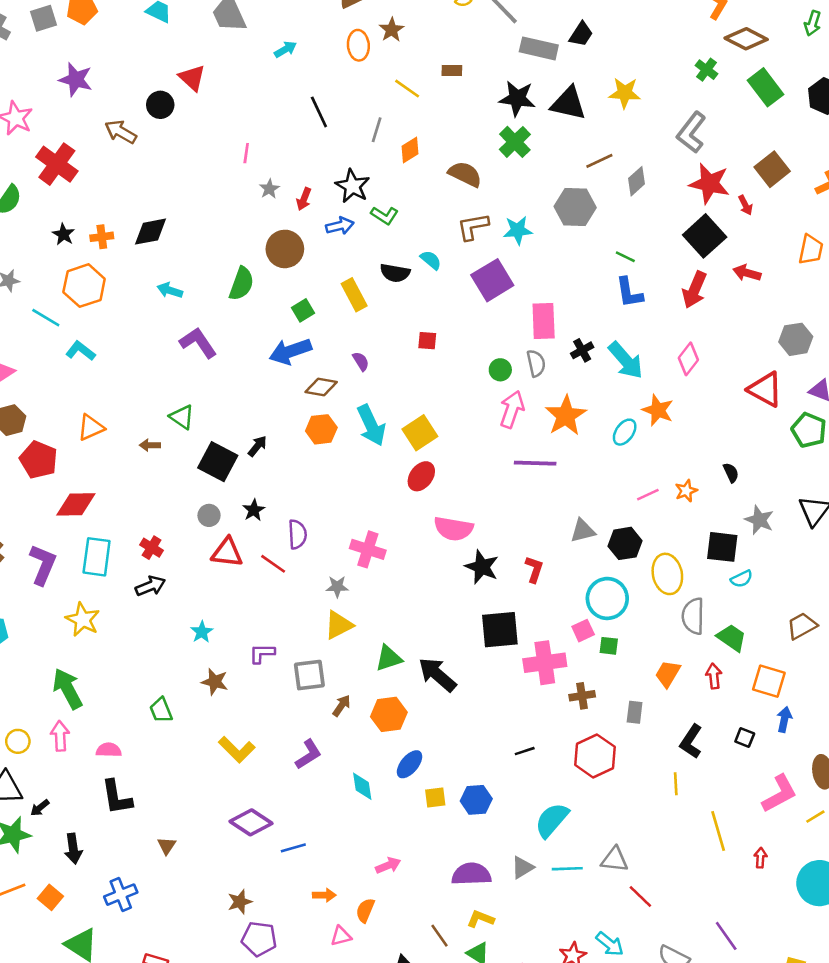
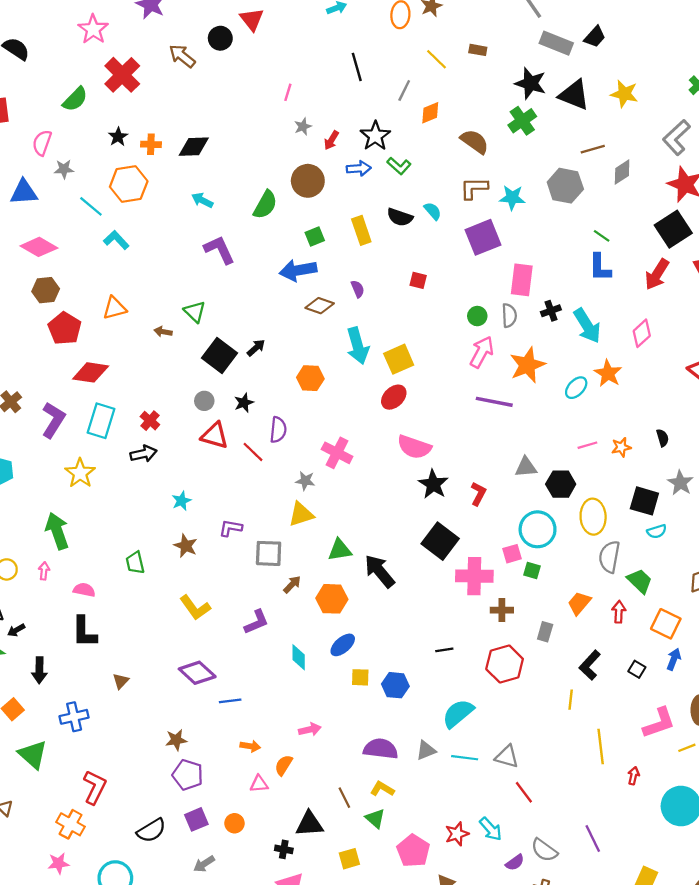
orange hexagon: (321, 429) -> (310, 378), moved
black square: (500, 630) -> (440, 541), turned 33
pink arrow: (60, 736) -> (44, 571), size x0.7

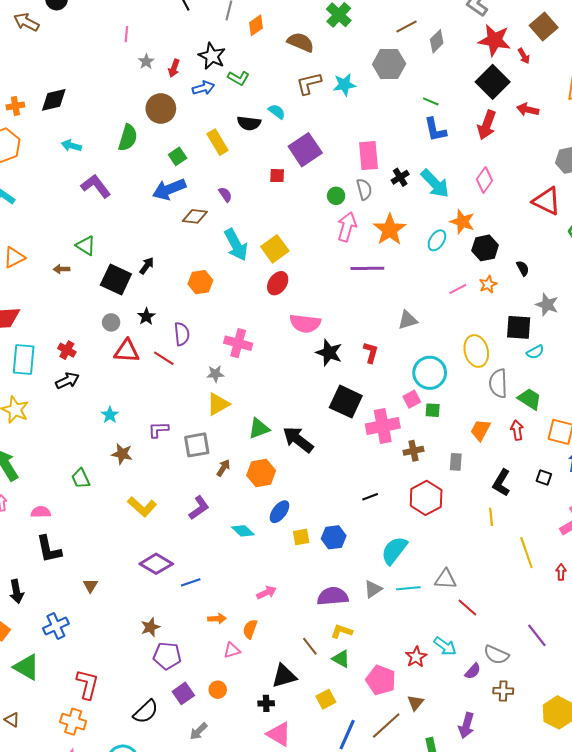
purple square: (483, 237) -> (305, 150), moved
black hexagon: (561, 484) -> (485, 248), moved
cyan diamond: (299, 657) -> (243, 531), turned -35

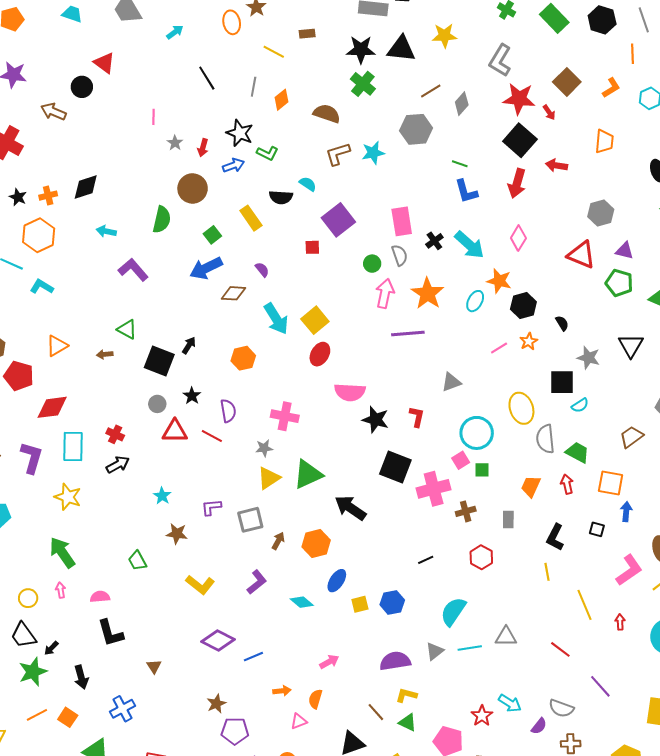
green triangle: (259, 428) -> (308, 474), moved, size x1.4
red hexagon: (426, 498) -> (481, 557), size x0.7
red line: (467, 607) -> (560, 649), moved

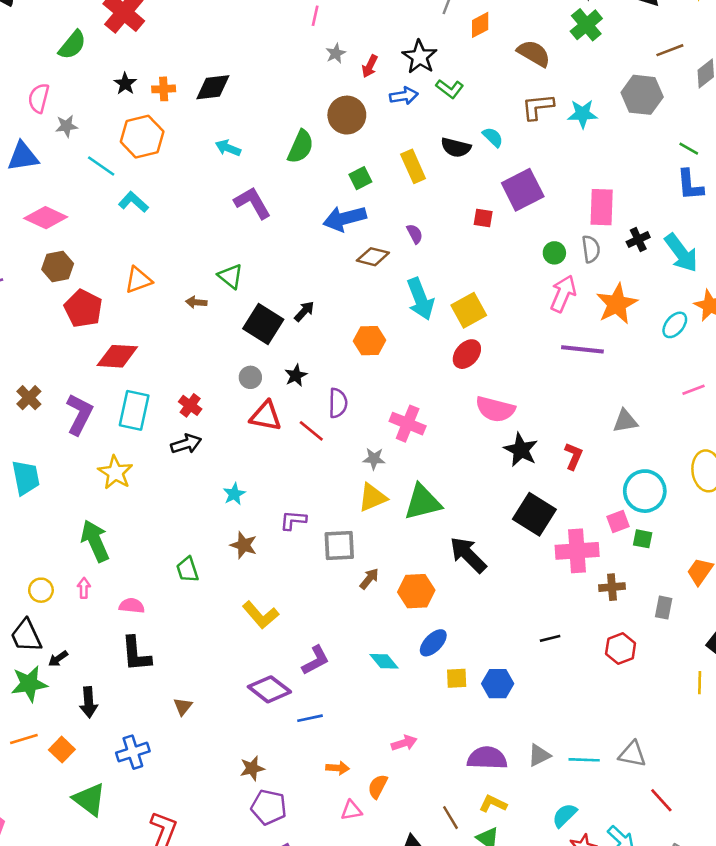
purple L-shape: (257, 582) -> (316, 660), moved
cyan semicircle: (453, 611) -> (565, 815), moved, size x0.7
red line: (560, 649) -> (661, 800), moved

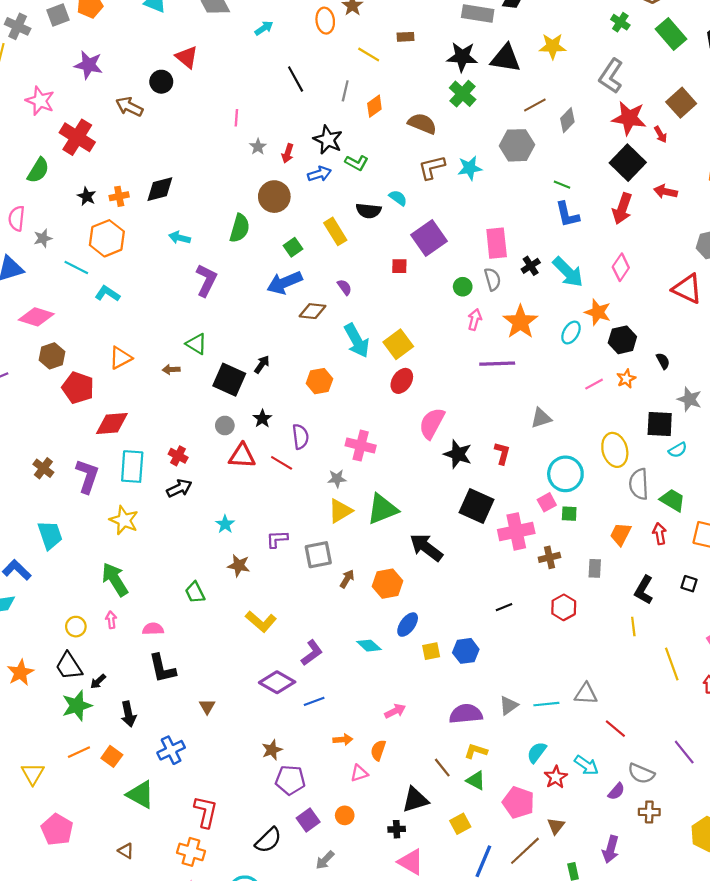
purple L-shape: (253, 203) -> (206, 280), turned 64
pink arrow: (563, 294) -> (475, 320), size x0.7
pink semicircle: (495, 409) -> (432, 423), turned 112

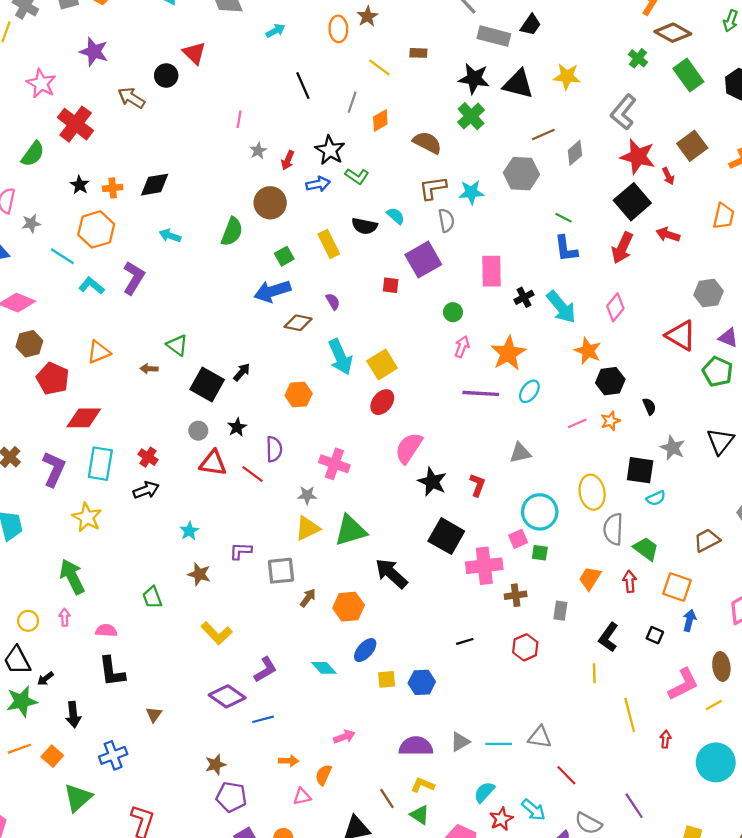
gray semicircle: (493, 279) -> (446, 220), moved
purple L-shape: (206, 280) -> (134, 278), moved
cyan ellipse: (571, 332) -> (529, 391), moved
green triangle: (140, 795) -> (78, 798), turned 44

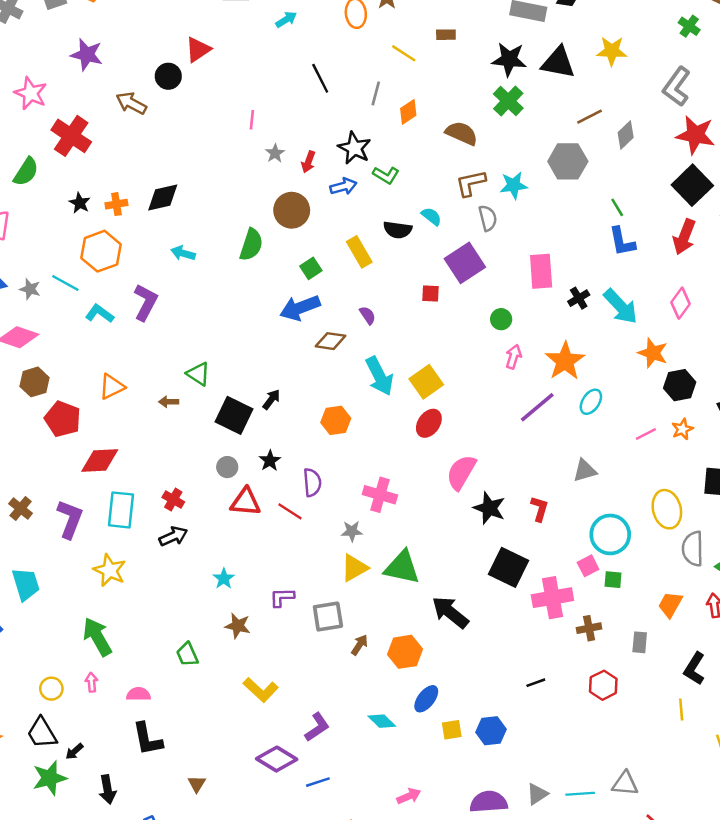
red triangle: (194, 53) -> (198, 49), turned 45
green line: (563, 218) -> (617, 207), turned 35
gray star: (31, 223) -> (30, 289), moved, turned 30
purple line: (481, 393) -> (537, 407), turned -40
green triangle: (350, 530) -> (402, 567), turned 32

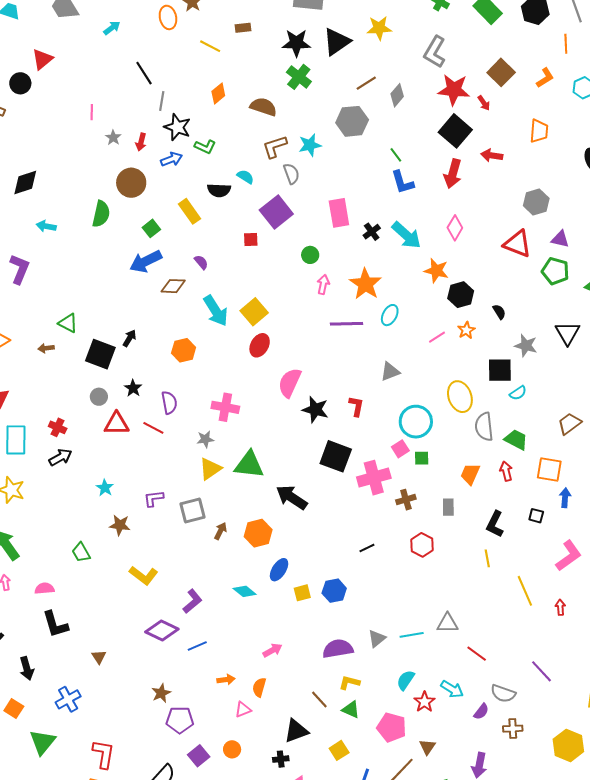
black triangle: (558, 63) -> (337, 42), turned -40
gray line: (376, 93) -> (162, 101), moved
purple line: (537, 407) -> (346, 324), turned 44

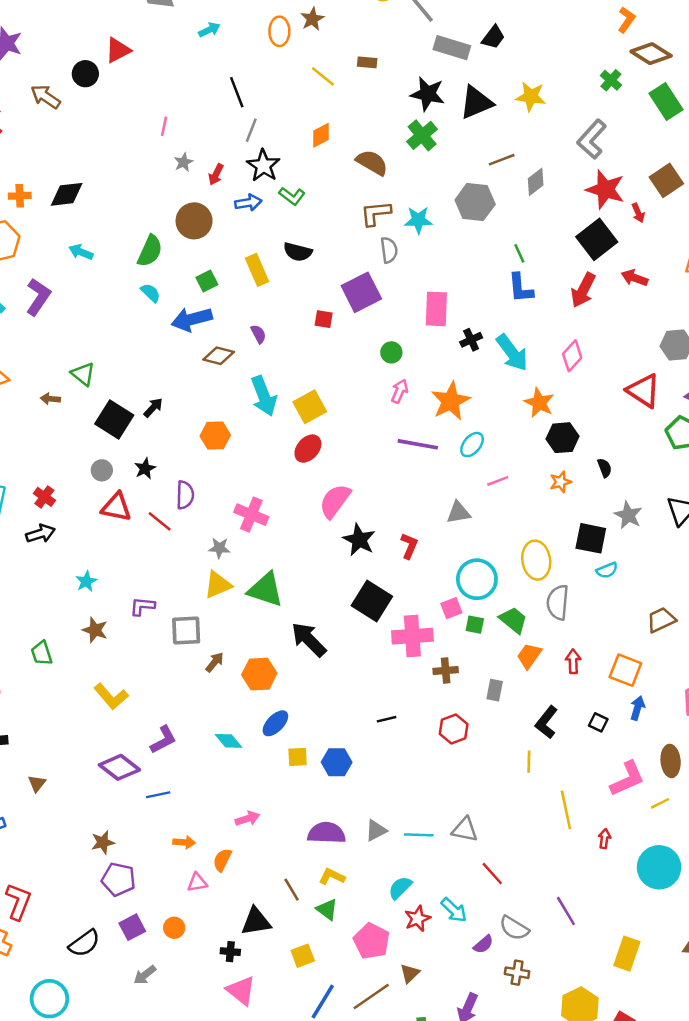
cyan semicircle: (245, 177) -> (151, 293), moved
pink line: (437, 337) -> (498, 481), moved
green trapezoid: (516, 440) -> (513, 620), moved

